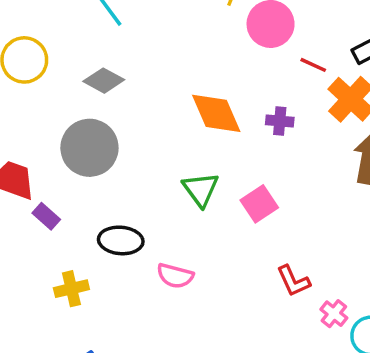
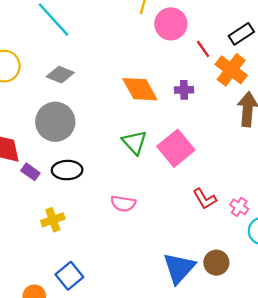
red line: (313, 65) -> (203, 49), turned 36
pink square: (259, 204) -> (176, 148), size x1.4
black ellipse: (121, 240) -> (67, 170), moved
pink cross: (334, 314) -> (239, 207), moved

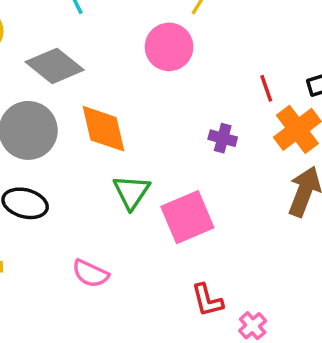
pink circle: (171, 24) -> (169, 47), moved
gray diamond: (60, 75) -> (55, 66), size x1.4
orange diamond: (140, 89) -> (104, 129), moved

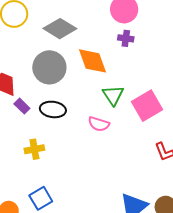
purple cross: (223, 138) -> (126, 38), moved
pink semicircle: (90, 274) -> (99, 124), moved

